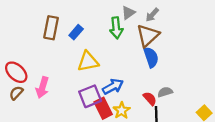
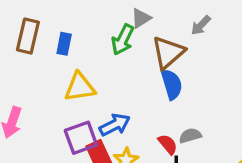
gray arrow: (152, 15) -> (201, 25), moved
green arrow: (116, 28) -> (123, 40), turned 30
blue rectangle: (76, 32) -> (64, 44), turned -32

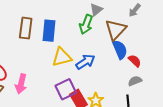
blue rectangle: (64, 44) -> (49, 31), size x1.5
blue arrow: (115, 125) -> (85, 62), moved
red semicircle: (168, 144) -> (135, 61), moved

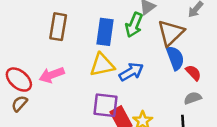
blue rectangle: (49, 31) -> (105, 32), moved
pink arrow: (21, 84) -> (52, 75), moved, turned 54
purple square: (66, 89) -> (106, 105), turned 30

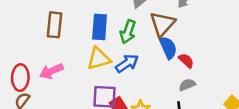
green arrow: (134, 25) -> (128, 32), moved
red ellipse: (19, 80) -> (20, 78), turned 55

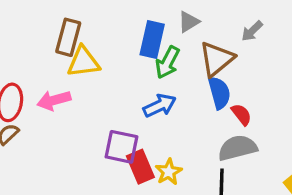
blue rectangle: (100, 27) -> (152, 40), moved
yellow triangle: (99, 59) -> (83, 62), moved
gray semicircle: (187, 85) -> (238, 148), size x1.6

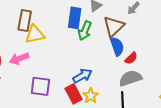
blue arrow: (160, 106) -> (82, 76), moved
red semicircle: (241, 114) -> (131, 58), turned 88
purple square: (122, 147) -> (40, 86), moved

